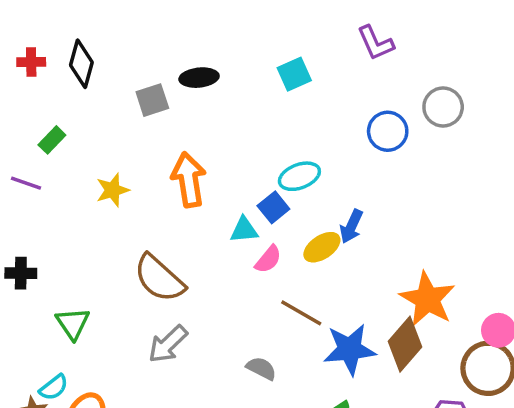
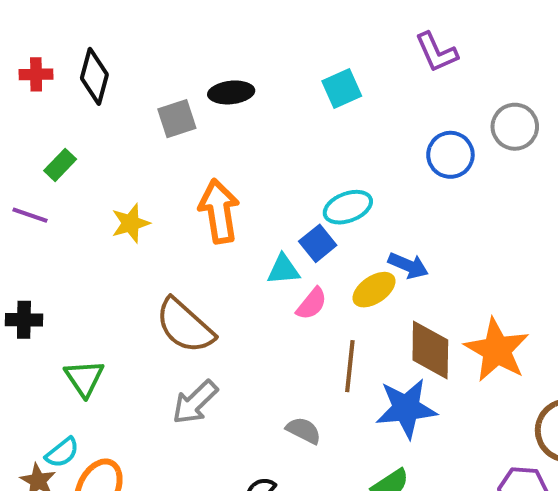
blue arrow: (351, 226) -> (408, 265), turned -92
brown line: (301, 313) -> (350, 366), turned 66
brown diamond: (405, 344) -> (430, 350), moved, turned -40

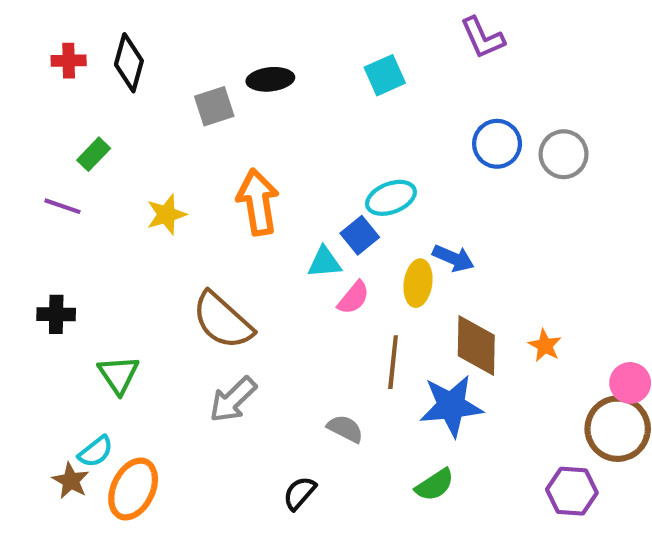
gray circle: (515, 127) -> (564, 154), moved
yellow ellipse: (374, 290) -> (418, 283), turned -48
orange star: (497, 350) -> (545, 346), size x0.5

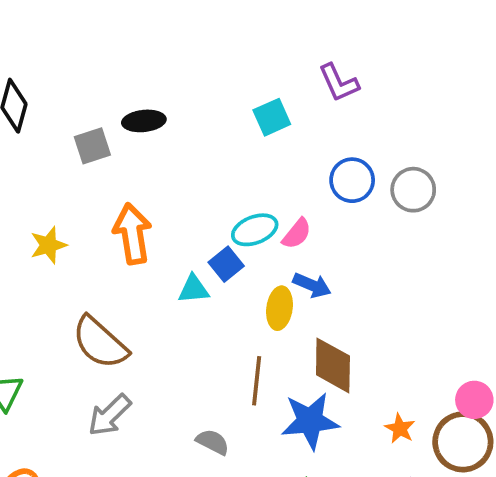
cyan square: (385, 75) -> (272, 117), moved
pink semicircle: (354, 298) -> (297, 234), moved
orange star: (545, 346) -> (400, 429), moved

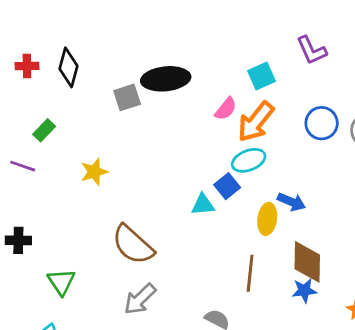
black ellipse: (144, 121) -> (166, 79), size x1.5
orange arrow: (132, 234) -> (256, 122), moved, turned -132
pink semicircle: (297, 234) -> (226, 109), moved
blue star: (310, 421) -> (304, 290), moved, size x0.6

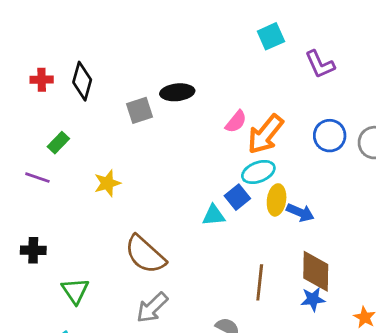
cyan square: (261, 76) -> (271, 36), moved
black ellipse: (166, 79) -> (177, 92), size x0.7
yellow ellipse: (267, 219) -> (277, 200), moved

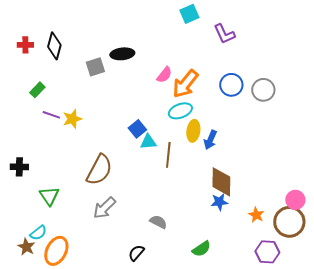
purple line: (37, 178) -> (51, 115), moved
blue square: (237, 197) -> (137, 129), moved
blue arrow: (300, 213) -> (210, 140), turned 90
brown semicircle: (145, 254) -> (99, 170), turned -104
brown line: (260, 282) -> (168, 155), moved

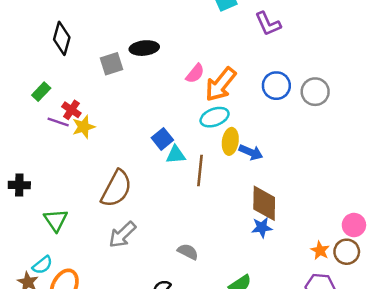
red cross: (25, 45) -> (71, 110), moved, turned 35
blue arrow: (210, 140) -> (251, 152), turned -90
orange star: (256, 215) -> (320, 250), moved
brown circle: (289, 222) -> (347, 252), size x0.7

